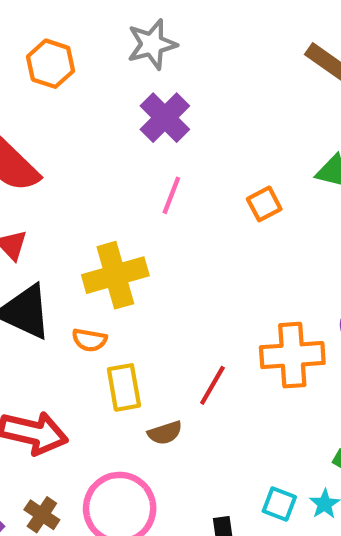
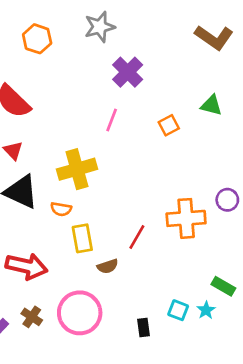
purple cross: (165, 118) -> (128, 72), moved

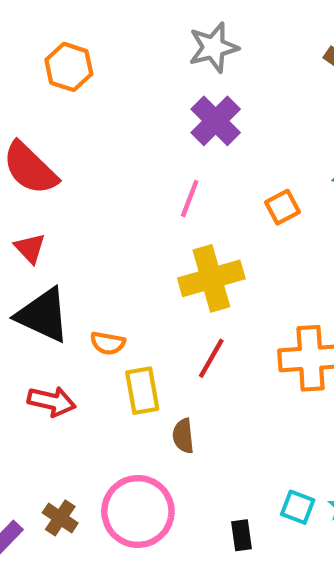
gray star: (100, 27) -> (213, 47), moved
yellow cross: (77, 169) -> (211, 278), moved
red line: (137, 237) -> (211, 358), moved
red arrow: (26, 266) -> (52, 401), moved, size x0.7
brown semicircle: (108, 266) -> (183, 436), turned 102

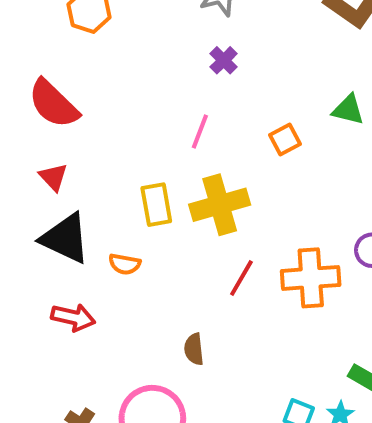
purple cross: (216, 121) -> (224, 60), size x0.6
red line: (211, 358) -> (241, 278), moved
yellow rectangle: (142, 391) -> (156, 205), moved

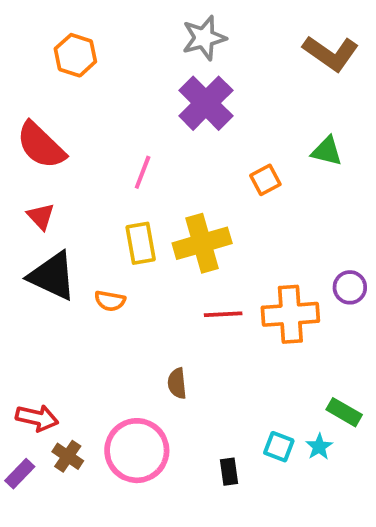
purple cross: (224, 60) -> (206, 103), size x2.0
pink line: (200, 132) -> (143, 172), moved
red line: (241, 278) -> (223, 314), turned 57
red arrow: (73, 317) -> (37, 418), moved

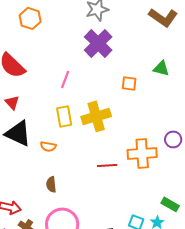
orange square: (265, 180) -> (129, 83), turned 35
red line: (223, 314) -> (107, 165), moved
brown semicircle: (177, 383) -> (51, 184), moved

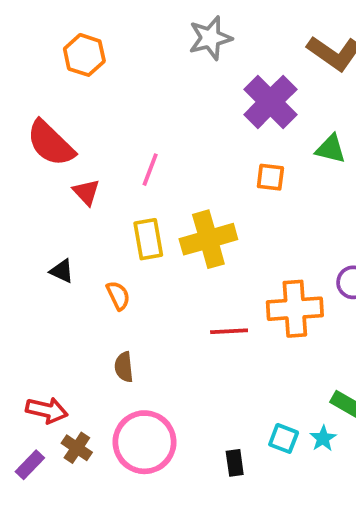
purple cross: (98, 43) -> (270, 102), moved
red triangle: (12, 102) -> (86, 192), moved
black triangle: (18, 133) -> (62, 271), size x0.5
orange semicircle: (48, 146) -> (118, 296), turned -126

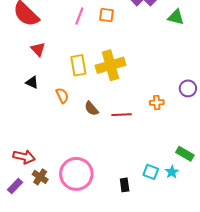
pink line: (150, 170) -> (79, 16), moved
orange square: (270, 177) -> (106, 15), moved
red triangle: (86, 192) -> (38, 49), moved
orange cross: (295, 309) -> (157, 103), size x0.5
brown semicircle: (124, 367) -> (91, 109), moved, turned -35

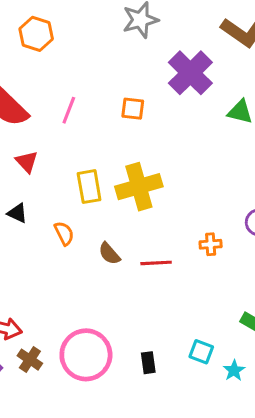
pink line: (79, 16) -> (69, 110), moved
cyan star: (172, 172) -> (234, 370), moved
black rectangle: (125, 185) -> (148, 363), moved

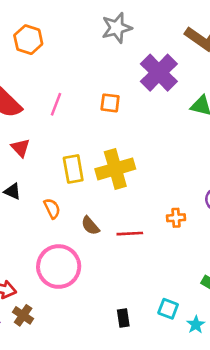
pink circle: (86, 355) -> (59, 267), moved

